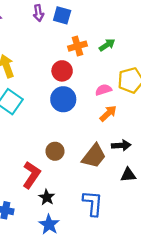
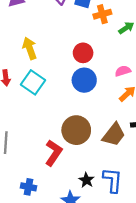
orange cross: (77, 46) -> (102, 14), moved
brown circle: (55, 151) -> (76, 130), size x1.6
black star: (47, 197) -> (86, 180), moved

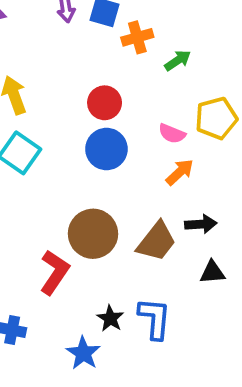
pink semicircle: (123, 71) -> (172, 134), turned -140

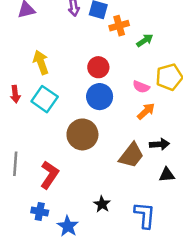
brown circle: (93, 234) -> (82, 134), moved
red L-shape: (54, 272) -> (49, 175), moved
blue L-shape: (155, 318) -> (145, 215), moved
blue star: (83, 353) -> (68, 226), moved

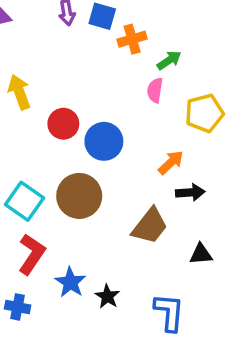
red circle: (98, 67) -> (63, 124), moved
pink semicircle: (141, 87) -> (155, 90), moved, turned 77
cyan square: (45, 99) -> (25, 201), moved
black arrow: (159, 144) -> (190, 192), moved
blue star: (68, 226) -> (70, 282), moved

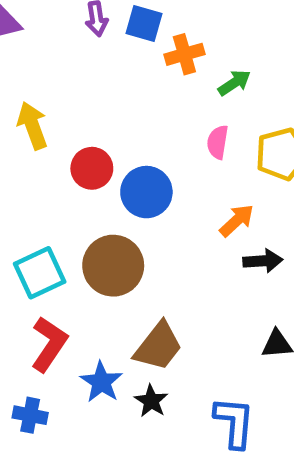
pink semicircle: (155, 90) -> (218, 142), moved
cyan square: (25, 201) -> (40, 273), turned 30
brown trapezoid: (150, 226) -> (158, 346), moved

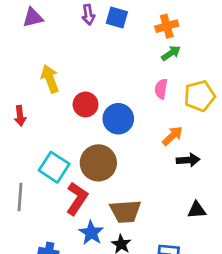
orange cross: (184, 54) -> (167, 26), moved
cyan square: (40, 273) -> (54, 167), turned -32
red L-shape: (49, 344) -> (77, 199), moved
brown trapezoid: (158, 346) -> (125, 211), turned 48

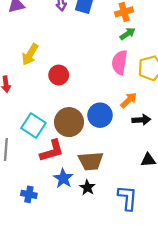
yellow arrow: (50, 79) -> (30, 54), turned -130
pink semicircle: (161, 89) -> (120, 62), size x1.5
blue circle: (118, 119) -> (100, 115), moved
red L-shape: (77, 199) -> (52, 151), turned 40

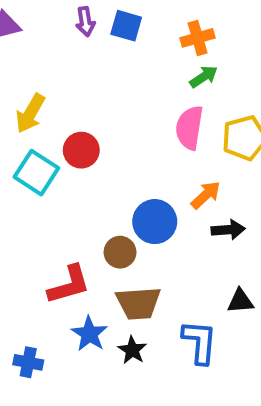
brown circle: (69, 122) -> (120, 252), moved, size x0.6
cyan square: (33, 126) -> (36, 173), moved
blue L-shape: (128, 198) -> (200, 342), moved

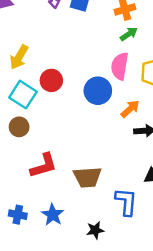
blue circle: (155, 222) -> (98, 91), moved
brown circle: (120, 252) -> (19, 127), moved
blue star: (89, 334) -> (53, 215), moved
black star: (132, 350) -> (95, 230), moved, turned 30

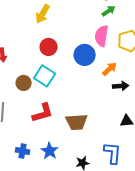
yellow arrow: (19, 57) -> (43, 14), moved
cyan square: (23, 95) -> (45, 76), moved
blue L-shape: (126, 202) -> (113, 153), moved

